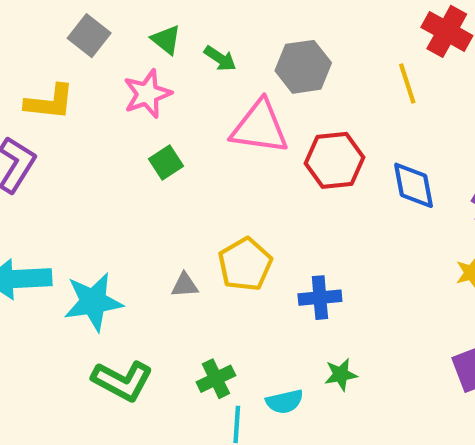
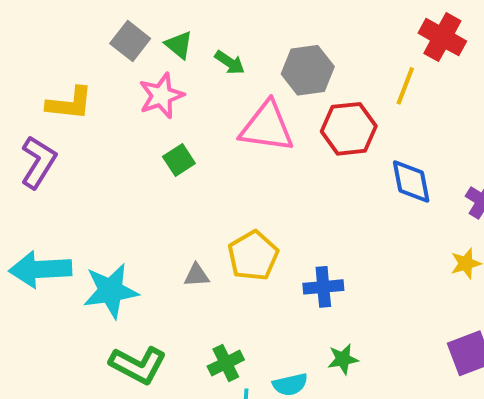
gray square: (89, 36) -> (130, 41), moved
yellow line: (407, 83) -> (405, 86), turned 39
red hexagon: (334, 160) -> (349, 129), moved

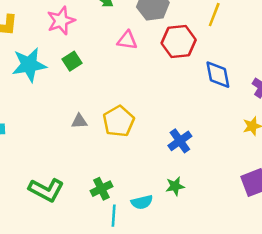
pink triangle: (267, 127) -> (127, 40), size x0.6
gray triangle: (196, 275) -> (79, 121), moved
blue cross: (323, 287) -> (180, 141), moved, turned -30
cyan star: (111, 291) -> (29, 65), moved

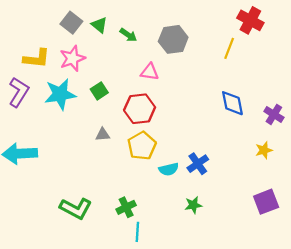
pink star: (61, 21) -> (72, 58), moved
red hexagon: (179, 42) -> (140, 109), moved
gray triangle: (79, 121) -> (103, 135), moved
cyan semicircle: (142, 202) -> (169, 169), moved

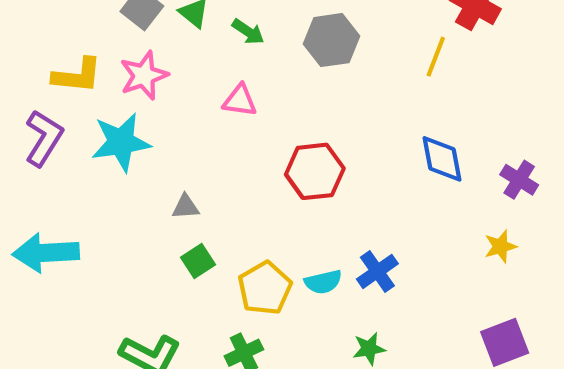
pink triangle: (150, 72) -> (240, 100), moved
green square: (99, 91) -> (198, 261), moved
red hexagon: (140, 109) -> (315, 171), moved
gray triangle: (103, 135) -> (186, 207), moved
yellow pentagon: (142, 146) -> (265, 288), moved

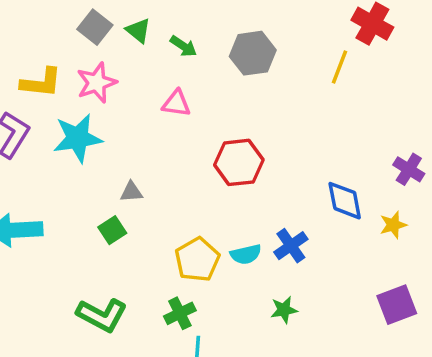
blue diamond: (442, 159) -> (345, 201), moved
green square: (198, 261) -> (112, 230), moved

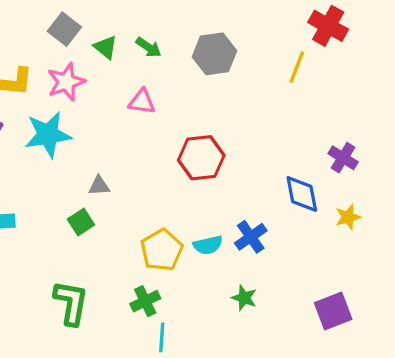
green triangle: (138, 31) -> (106, 47), moved
purple cross: (409, 169) -> (343, 158), moved
purple square: (397, 305) -> (333, 311), moved
green star: (284, 310) -> (244, 298), turned 30
green L-shape: (102, 315) -> (71, 303), turned -108

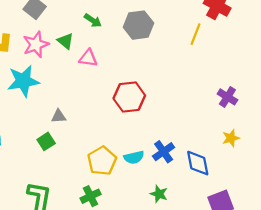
green triangle: (106, 47) -> (65, 41), moved
blue diamond: (302, 194) -> (198, 163), moved

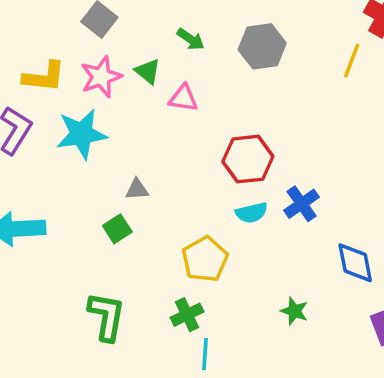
blue cross: (164, 152) -> (302, 204), moved
cyan semicircle: (134, 157) -> (251, 213), moved

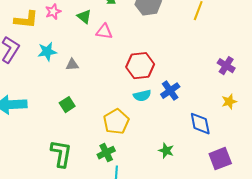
pink star: (101, 77) -> (53, 12), moved, size x0.7
cyan star: (82, 134) -> (47, 52), size x0.7
gray triangle: (137, 189) -> (72, 65), moved

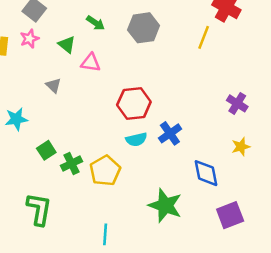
cyan star: (47, 52) -> (16, 119), moved
gray triangle: (72, 65) -> (54, 85), moved, turned 48
green star: (166, 151) -> (165, 206), size x1.8
green cross: (106, 153) -> (72, 163), moved

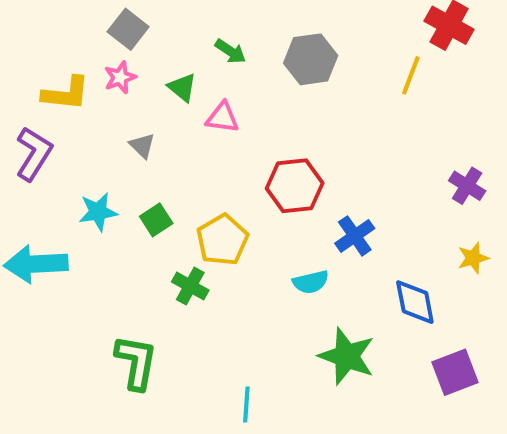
gray triangle: (54, 85) -> (142, 146), moved
cyan semicircle: (136, 139) -> (311, 282), moved
green square: (46, 150) -> (156, 220), moved
green cross: (72, 163) -> (190, 286), turned -35
yellow pentagon: (105, 171) -> (222, 240), moved

